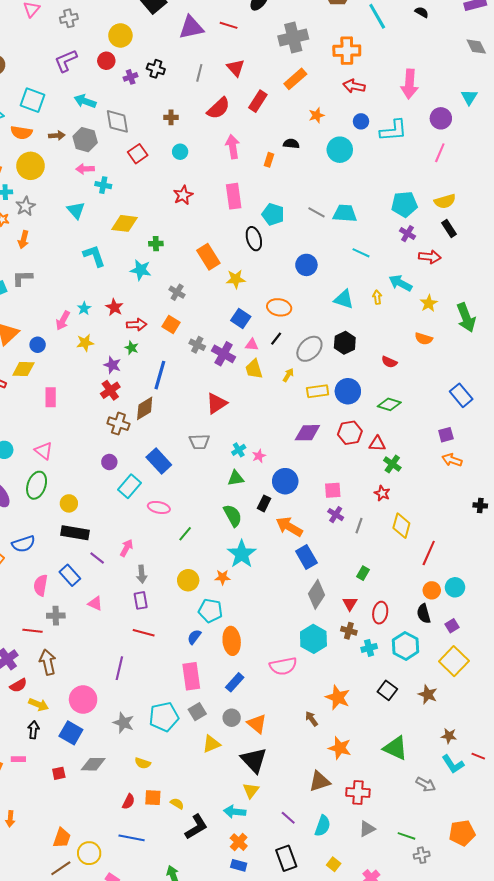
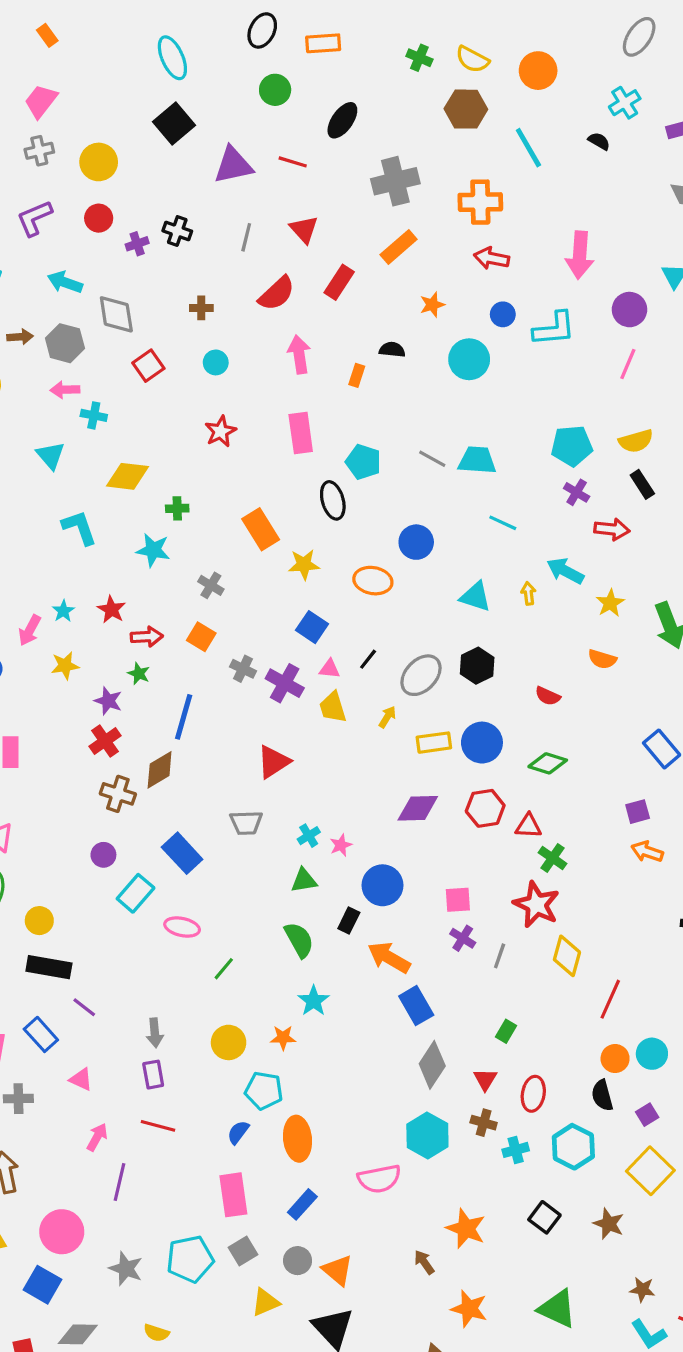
yellow circle: (120, 35) -> (99, 162), moved
orange ellipse: (279, 307) -> (373, 581), moved
red star: (382, 493) -> (536, 905), size x1.8
pink arrow: (127, 548) -> (97, 1137), moved
cyan star: (242, 554) -> (314, 1001), size x0.7

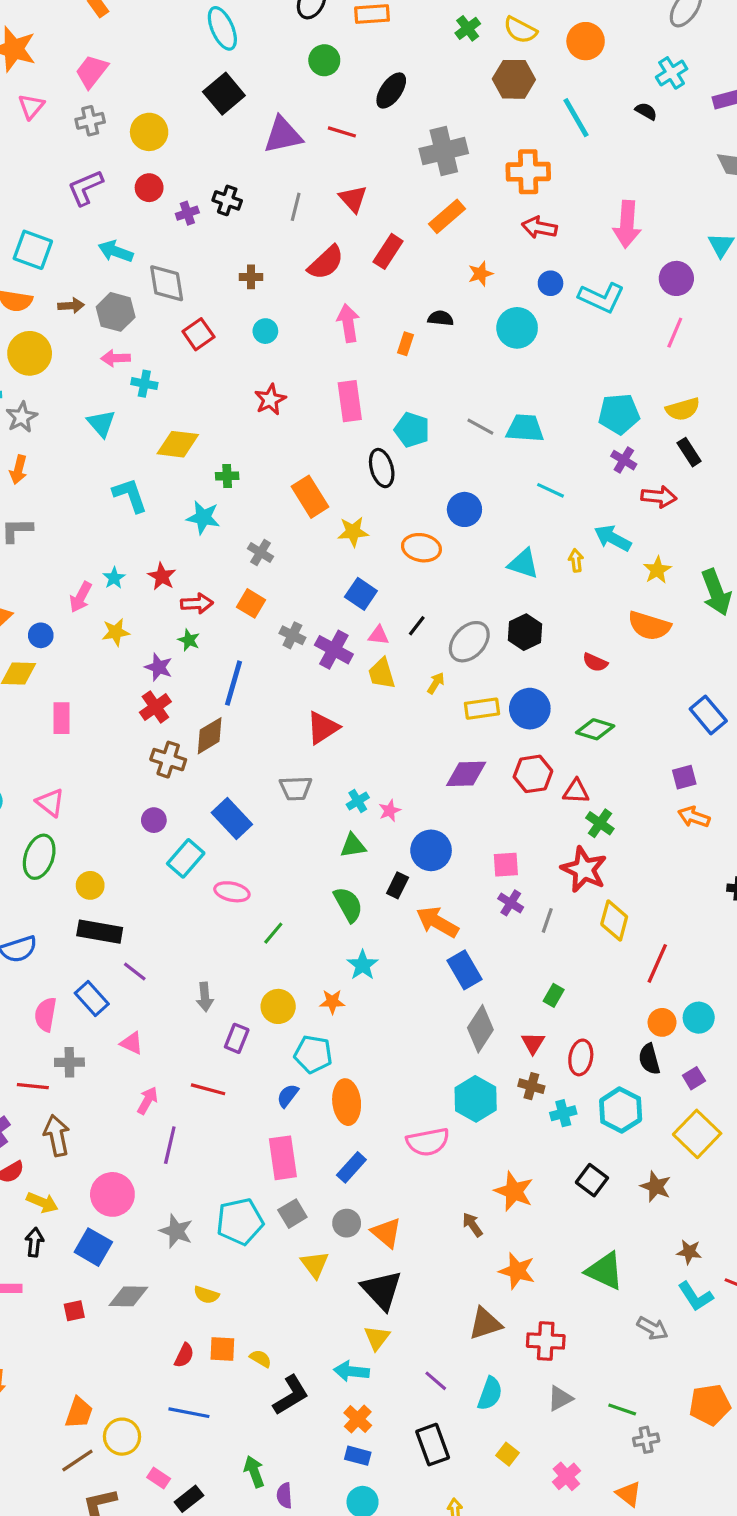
green cross: (419, 58) -> (468, 28), turned 30
cyan L-shape: (554, 329) -> (601, 298), turned 30
orange semicircle: (602, 659) -> (649, 626), size x1.5
purple rectangle: (153, 1075) -> (237, 1038), moved, turned 32
yellow triangle: (265, 1302) -> (315, 1265), turned -44

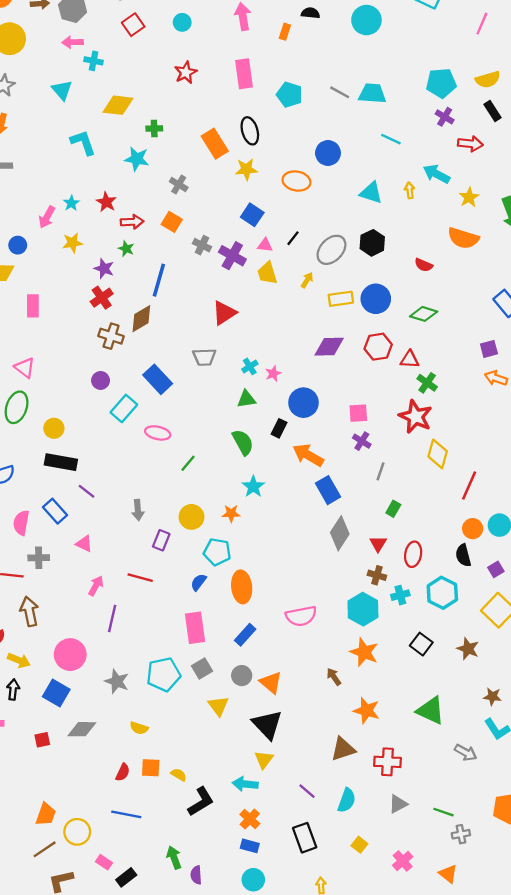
black ellipse: (382, 468) -> (250, 131), moved
gray line: (547, 920) -> (380, 471), moved
cyan hexagon: (476, 1099) -> (363, 609), moved

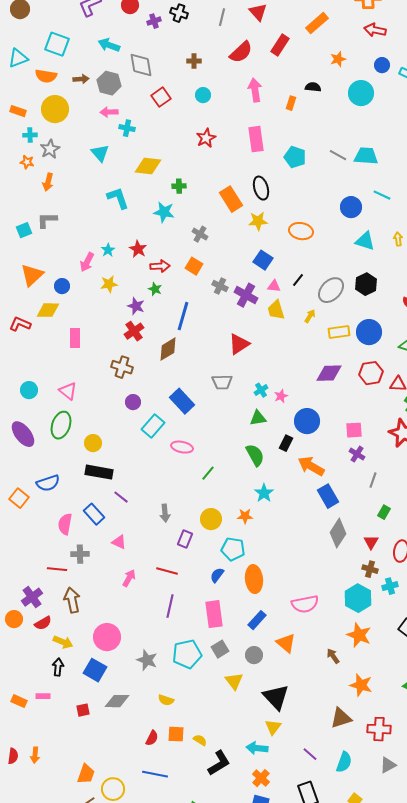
blue circle: (328, 153) -> (351, 207), moved
brown cross: (111, 336) -> (122, 367), moved
purple line: (112, 618) -> (170, 606), moved
orange triangle: (271, 683) -> (286, 643), moved

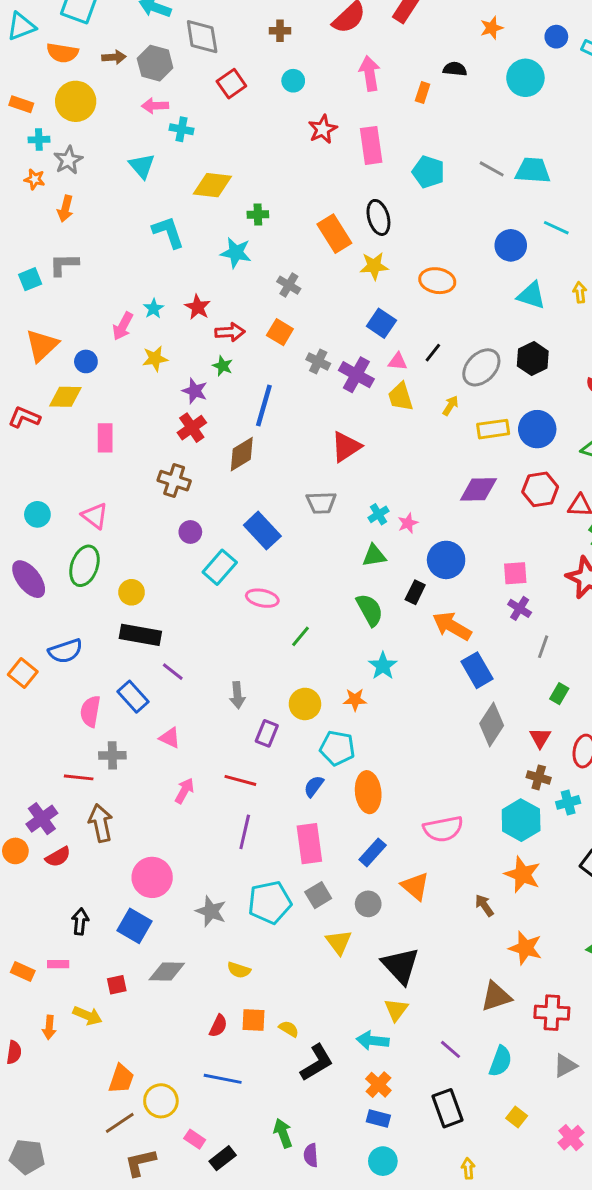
red star: (206, 138) -> (323, 129), moved
yellow arrow: (63, 642) -> (87, 1016), moved
orange arrow: (35, 755) -> (49, 1027), moved

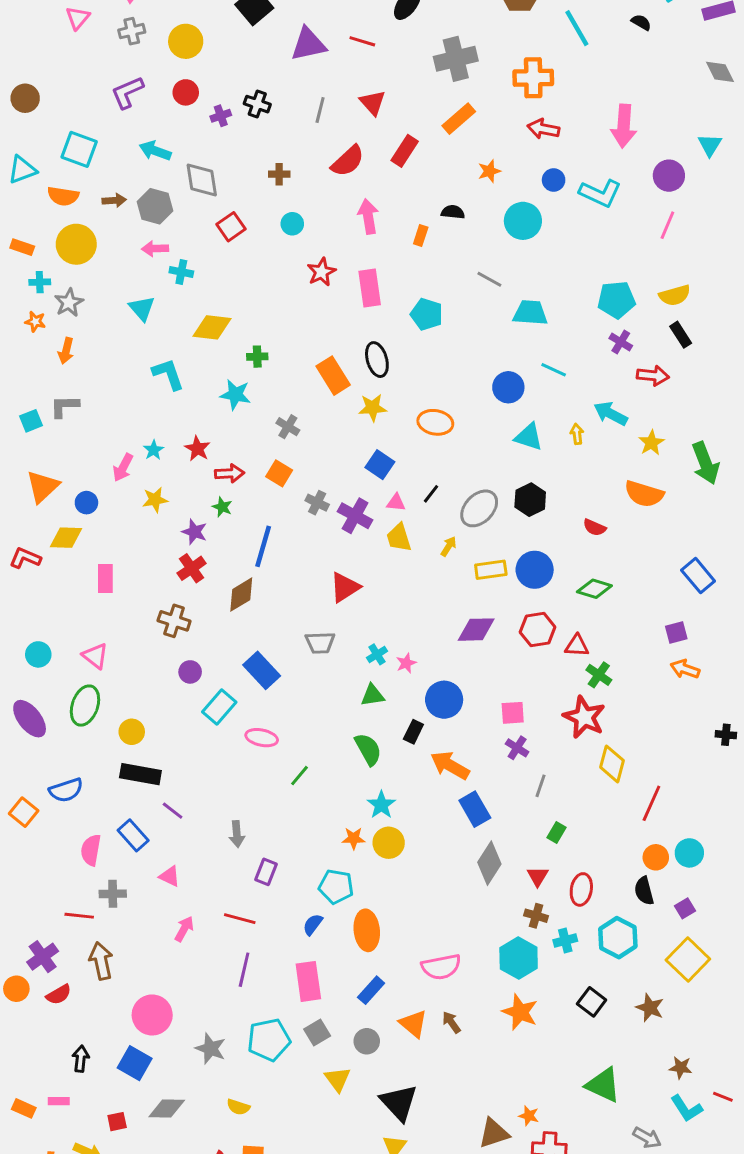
gray line: (492, 169) -> (489, 279), moved
yellow circle: (305, 704) -> (389, 843), moved
brown arrow: (484, 905) -> (451, 1022), moved
orange star: (525, 948) -> (529, 1116), moved, size x0.6

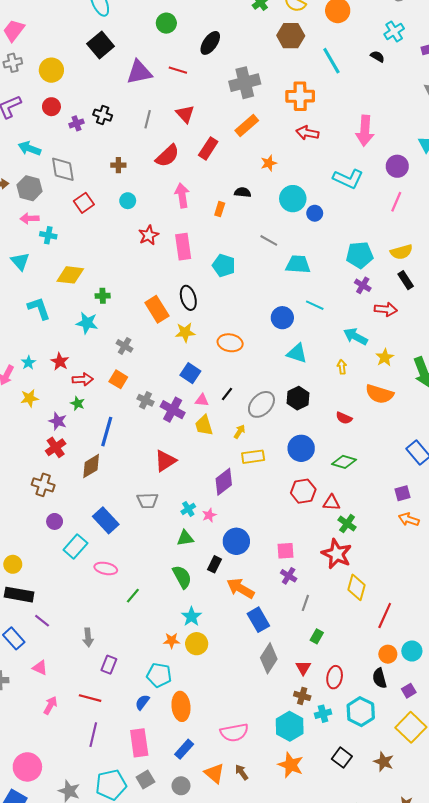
blue circle: (554, 180) -> (315, 213), moved
yellow arrow: (577, 434) -> (342, 367), moved
yellow rectangle: (491, 570) -> (253, 457), moved
purple diamond: (476, 630) -> (224, 482), moved, turned -36

